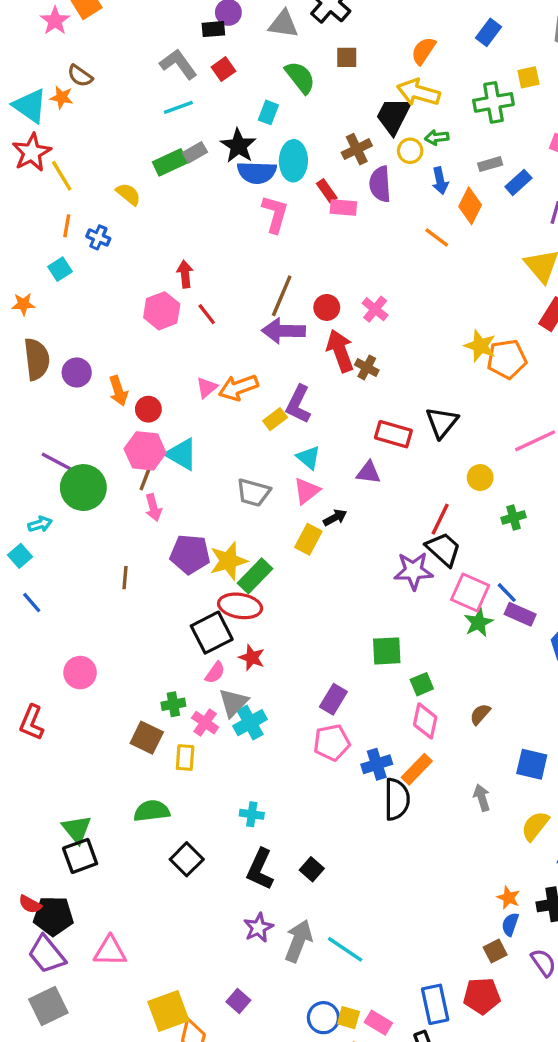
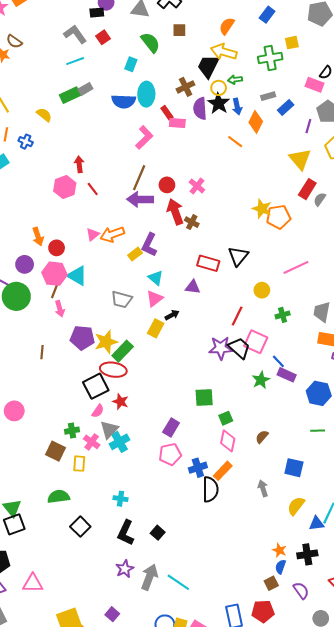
black star: (238, 146) -> (219, 103), moved
pink L-shape: (275, 214) -> (144, 137), moved, turned 30
purple circle: (77, 372) -> (25, 264), moved
black trapezoid: (443, 549) -> (239, 348), moved
pink square: (470, 593) -> (256, 342), moved

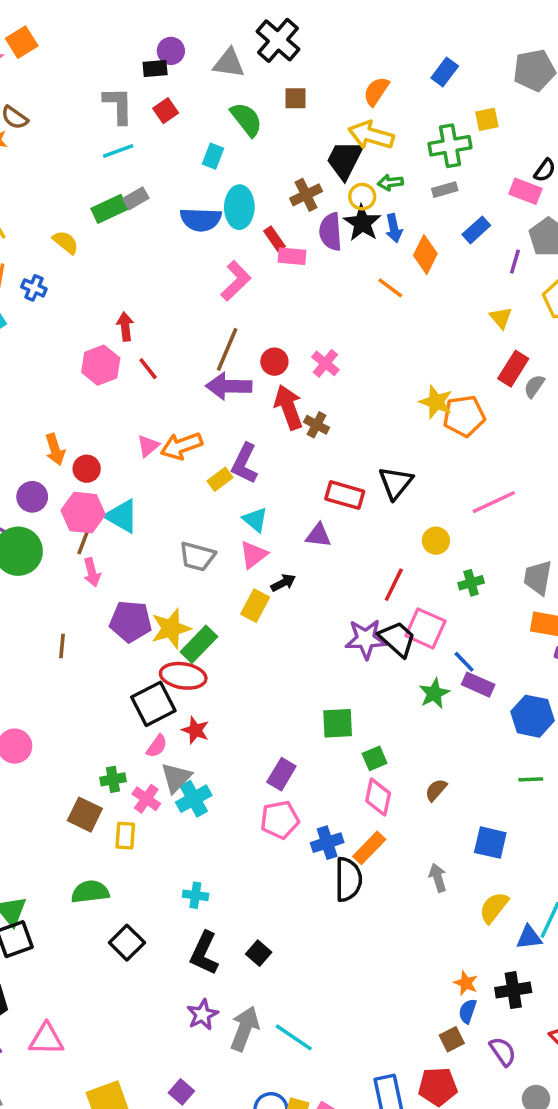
gray L-shape: (75, 34) -> (118, 105), turned 35
gray rectangle: (268, 96) -> (445, 190), moved
yellow triangle: (300, 159) -> (501, 318), size x0.6

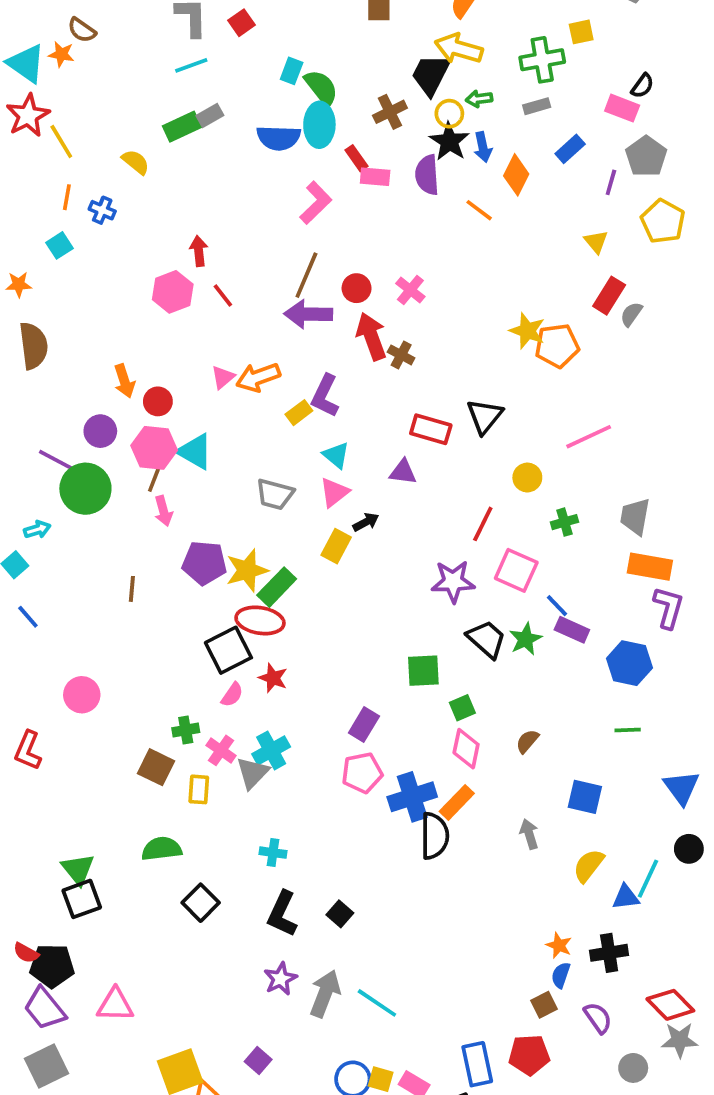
green semicircle: (246, 119) -> (321, 88), moved
purple semicircle: (331, 232) -> (427, 175), moved
black trapezoid: (397, 639) -> (486, 639), moved
gray triangle: (176, 778) -> (253, 773), moved
blue cross: (327, 843) -> (412, 797), size x1.4

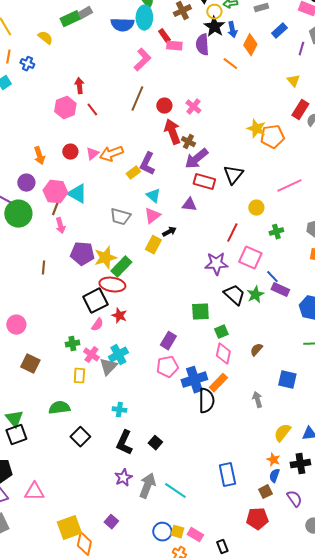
purple arrow: (308, 314) -> (196, 159), moved, turned -40
red circle: (158, 401) -> (70, 152), moved
brown square: (156, 767) -> (30, 364), moved
yellow semicircle: (589, 866) -> (282, 433), moved
blue rectangle: (477, 1064) -> (227, 475), moved

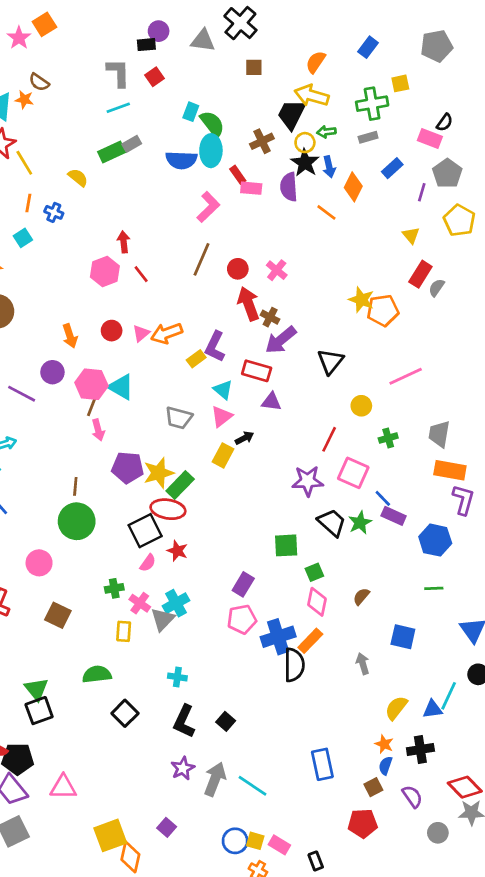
red rectangle: (204, 182) -> (257, 371), moved
green circle: (18, 214) -> (77, 521), moved

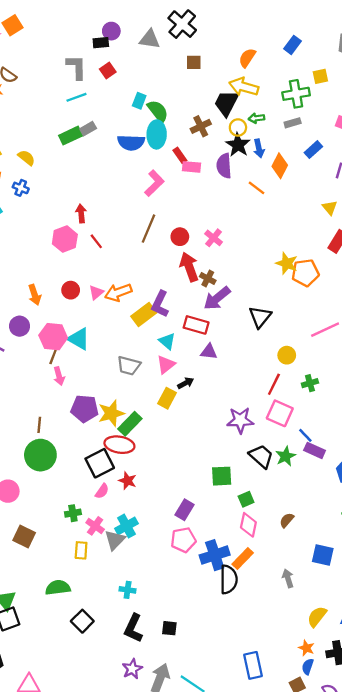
yellow semicircle: (78, 177) -> (26, 158), moved
yellow rectangle: (196, 359) -> (144, 315), size x1.5
red line: (329, 439) -> (274, 384), moved
black square: (226, 721) -> (169, 628), turned -35

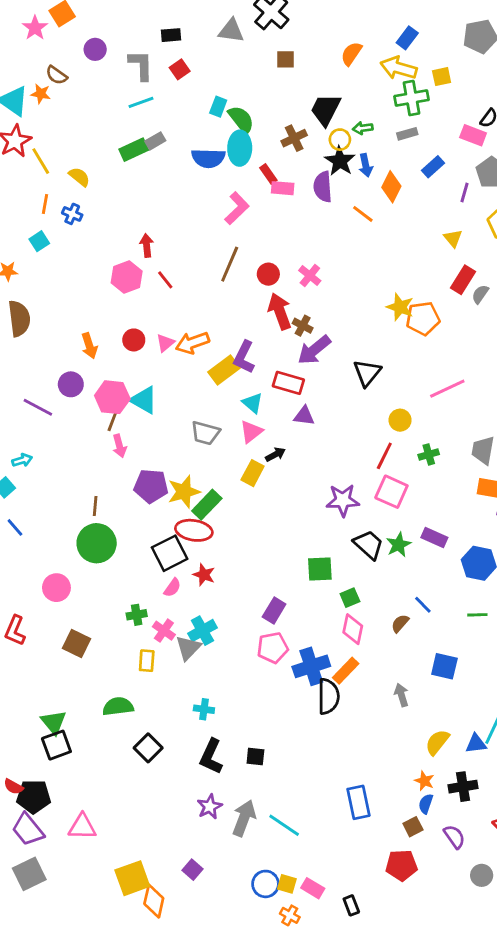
purple circle: (111, 31) -> (95, 49), moved
yellow arrow: (244, 87) -> (399, 68), moved
blue line: (305, 435) -> (423, 605), moved

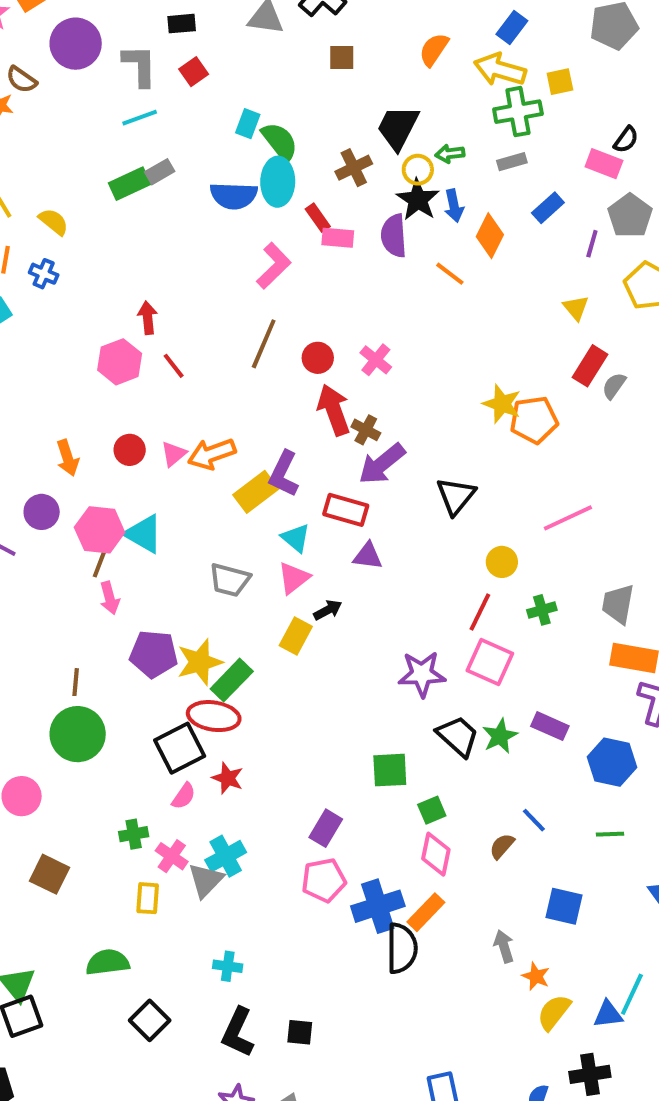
purple circle: (95, 49) -> (76, 44), size x1.6
orange star: (424, 781) -> (536, 976), moved

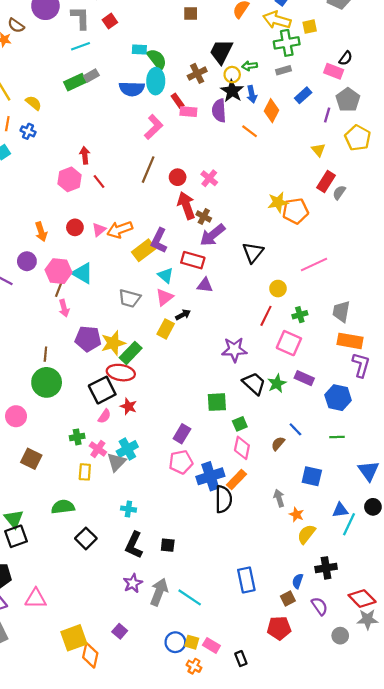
cyan rectangle: (248, 124) -> (139, 49), turned 72
yellow star: (502, 404) -> (278, 202), turned -30
pink square: (490, 662) -> (289, 343), moved
blue triangle: (608, 1014) -> (340, 510), moved

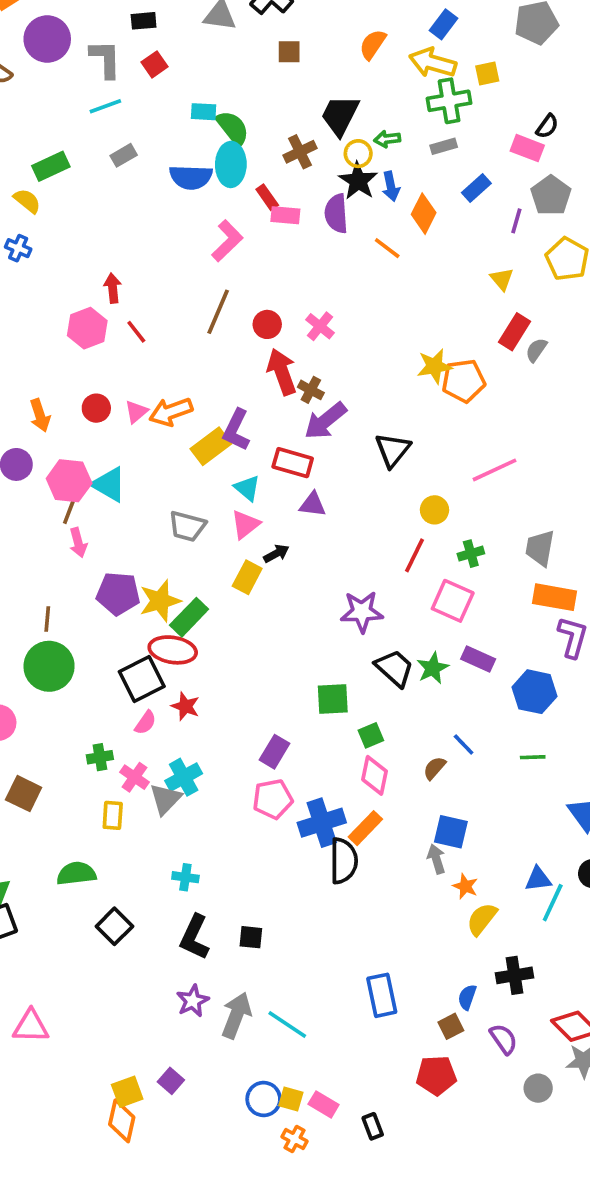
green rectangle: (75, 82) -> (51, 166), moved
blue square: (312, 476) -> (451, 832), moved
yellow square: (74, 638) -> (127, 1092), moved, size x0.7

